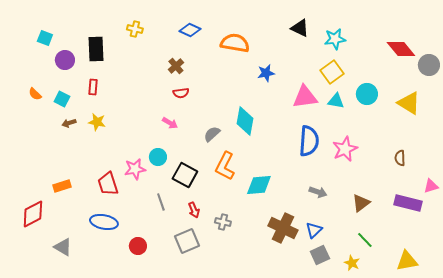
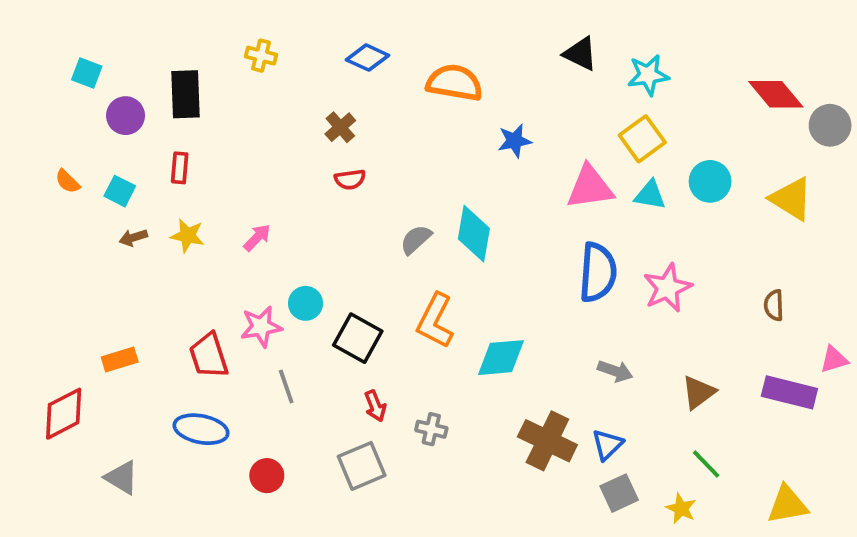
pink arrow: (170, 123) -> (257, 238), moved, turned -77
gray semicircle: (212, 134) -> (416, 239), moved
gray line: (161, 202) -> (286, 387), moved

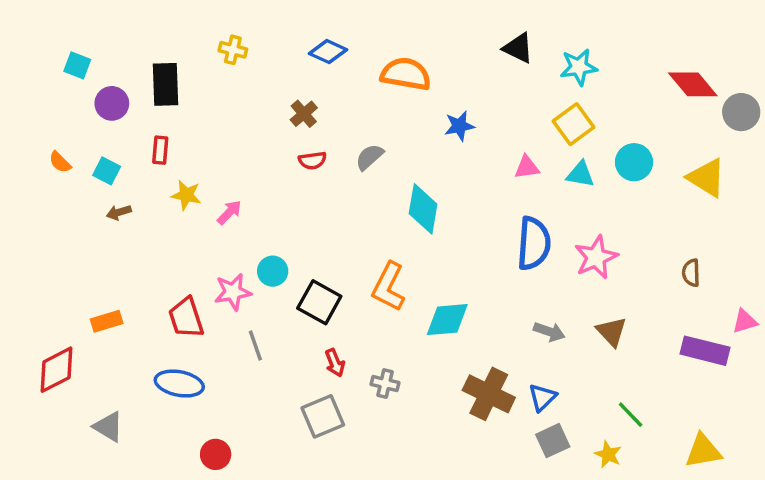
pink triangle: (590, 187) -> (527, 167), size x0.6
yellow star: (187, 236) -> (186, 195), moved
gray semicircle: (416, 239) -> (369, 157), moved
brown triangle: (698, 392) -> (612, 332), moved, turned -36
red circle: (267, 476) -> (216, 454), moved

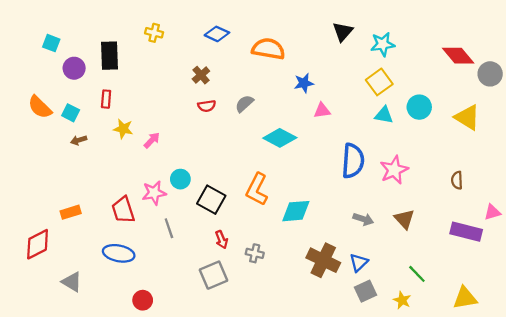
black triangle: (518, 48) -> (343, 32), turned 45
orange semicircle: (60, 162) -> (40, 107), size x1.6
pink triangle: (527, 167) -> (322, 110), moved
cyan diamond: (423, 209) -> (280, 138), turned -72

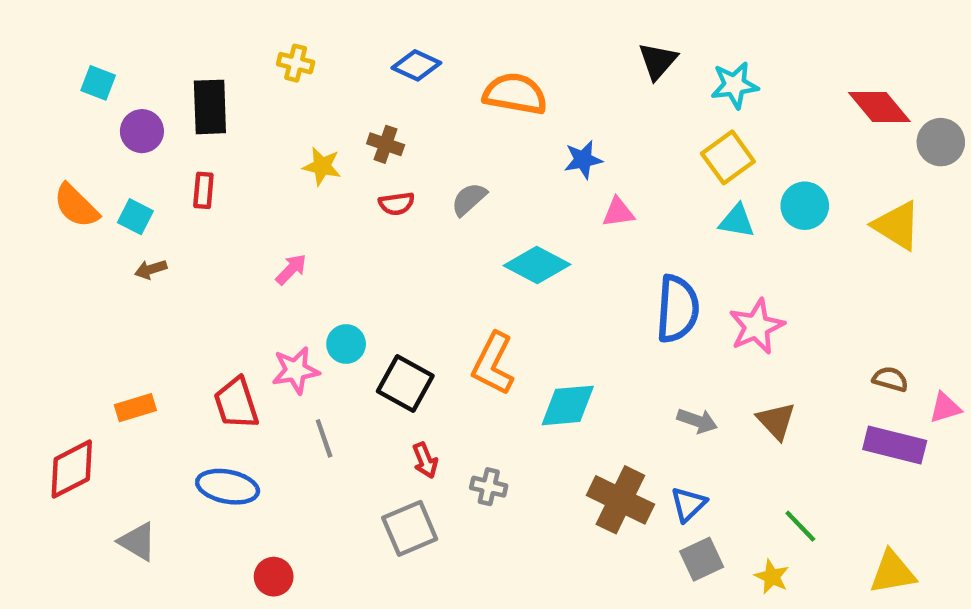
brown cross: (201, 75) -> (386, 144), turned -30
yellow star: (123, 129) -> (322, 166), moved
brown semicircle: (457, 180) -> (890, 379), moved, turned 108

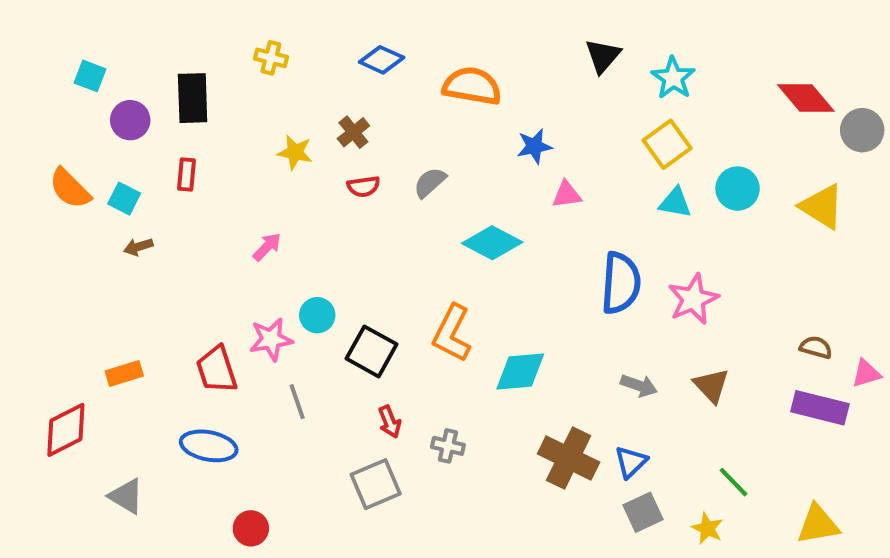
cyan star: (735, 85) -> (673, 78), turned -30
brown cross: (386, 144) -> (353, 132), turned 32

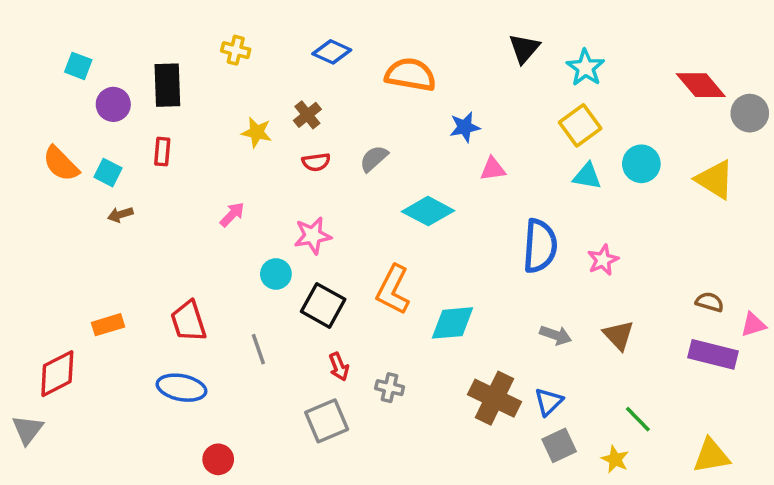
pink star: (693, 299) -> (603, 260), size x0.7
pink star: (271, 339) -> (313, 236), moved
gray triangle: (126, 496) -> (28, 430), moved, turned 36

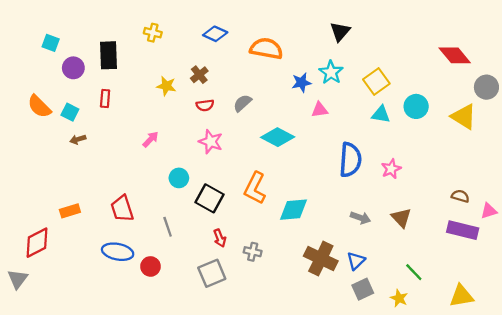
cyan star: (585, 68) -> (331, 72), moved
gray circle: (750, 113) -> (486, 87), moved
pink star: (313, 236) -> (211, 142), moved, turned 30
red circle: (218, 459) -> (151, 266), moved

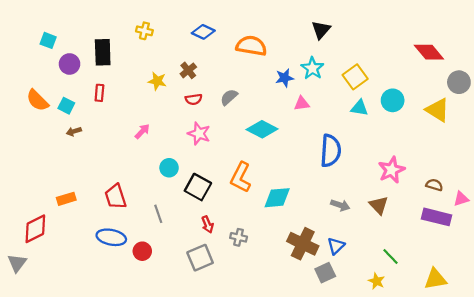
pink star: (391, 169) -> (392, 170), moved, size x1.4
gray square: (363, 289) -> (325, 273), moved

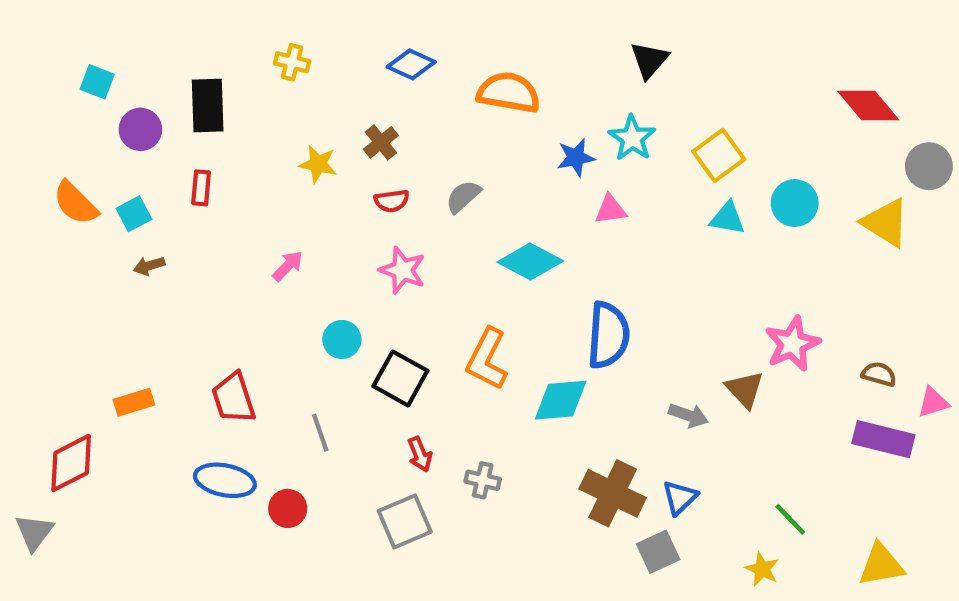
cyan square: (66, 106) -> (134, 214), turned 35
blue semicircle: (331, 151) -> (608, 335), moved
brown triangle: (379, 205) -> (745, 389), moved

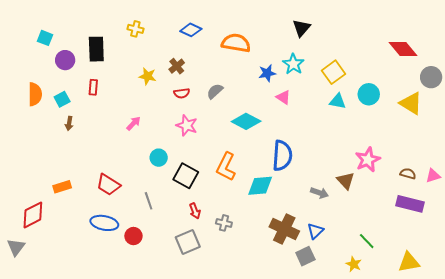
orange semicircle: (75, 203) -> (35, 94), turned -135
pink triangle: (610, 210) -> (283, 97), turned 42
brown arrow: (149, 266) -> (69, 123), turned -64
red trapezoid: (234, 398) -> (108, 185), turned -40
pink triangle: (933, 402) -> (433, 176), moved

